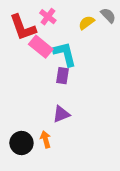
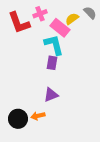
pink cross: (48, 17) -> (40, 14), turned 32
pink rectangle: (41, 47) -> (60, 28), moved
orange arrow: (46, 139) -> (38, 116), turned -88

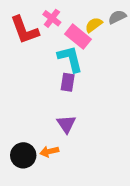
gray semicircle: (90, 13) -> (117, 17), turned -72
pink cross: (40, 14) -> (52, 18), turned -32
purple triangle: (51, 95) -> (66, 124), turned -42

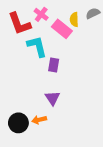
yellow semicircle: (94, 25) -> (74, 20), turned -56
cyan L-shape: (70, 59) -> (37, 46), moved

